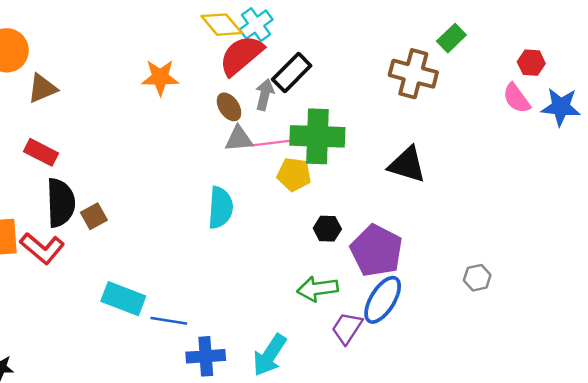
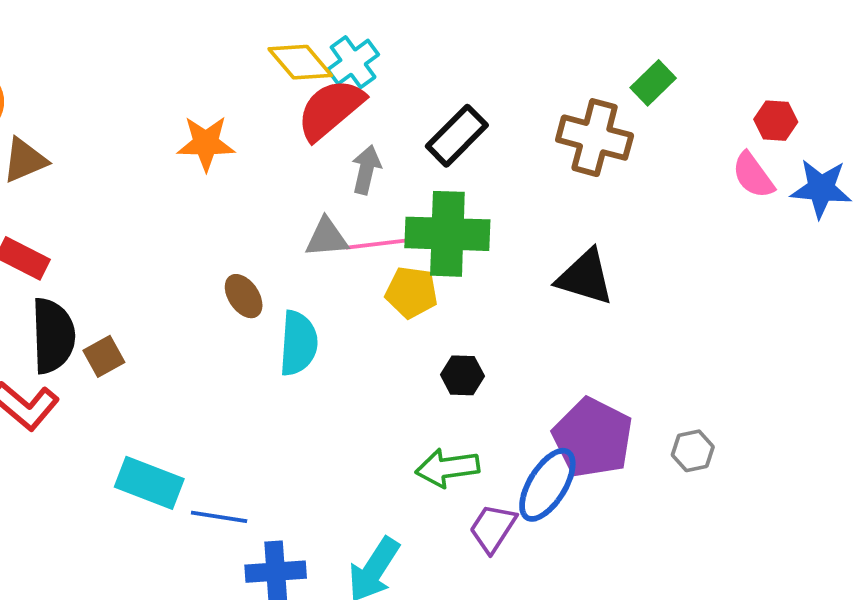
black rectangle: (292, 72) -> (457, 136), moved
brown ellipse: (229, 107) -> (244, 296), moved
purple pentagon: (376, 251) -> (593, 438), moved

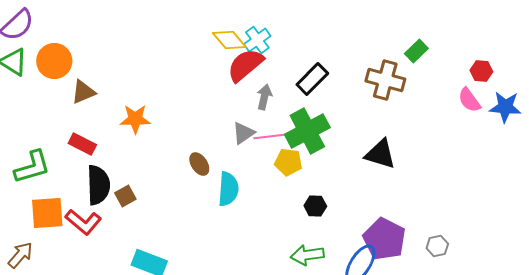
orange star: (206, 143) -> (135, 119), moved
green cross: (447, 234) -> (307, 131), turned -30
gray triangle: (327, 238) -> (243, 133), turned -30

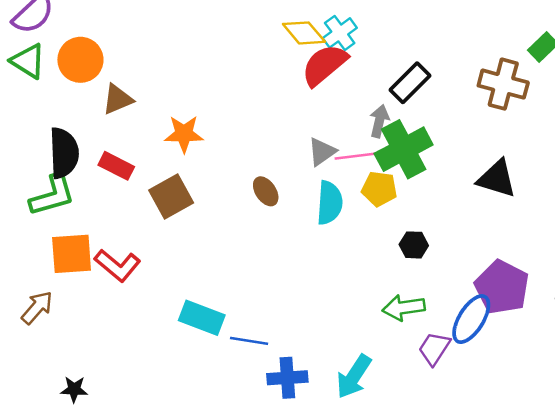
gray arrow: (264, 97) -> (379, 121), moved
black semicircle: (98, 185) -> (64, 153), moved
cyan semicircle: (228, 189) -> (330, 203), moved
brown square: (125, 196) -> (171, 196), moved, size x1.6

